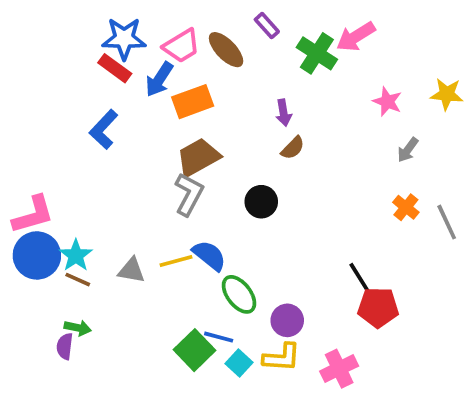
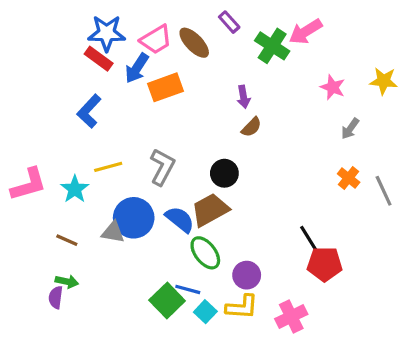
brown trapezoid: (198, 157) -> (210, 210), moved
blue circle: (37, 255) -> (134, 218), moved
cyan star: (76, 255) -> (75, 189), moved
yellow line: (176, 261) -> (108, 167), moved

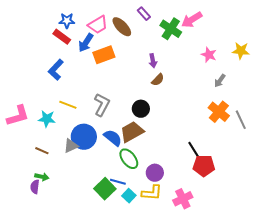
blue star: (107, 33) -> (67, 21), size x0.7
yellow line: (108, 167) -> (68, 105), turned 36
orange cross: (349, 178) -> (219, 112), size x1.5
cyan star: (75, 189) -> (47, 119), turned -30
gray triangle: (113, 232) -> (71, 146), turned -35

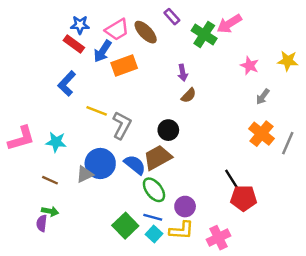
yellow line: (68, 105) -> (97, 111), moved
gray line: (241, 120) -> (288, 143), turned 48
blue line: (118, 182) -> (153, 217), moved

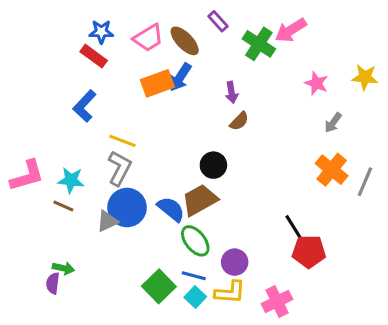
blue arrow: (103, 51) -> (180, 77), moved
gray L-shape: (122, 125) -> (119, 168), moved
brown line: (50, 180) -> (63, 206), moved

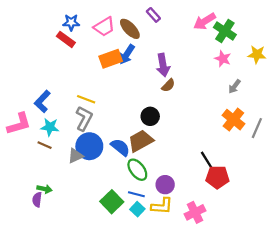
green cross: (259, 44) -> (225, 31), moved
purple arrow: (232, 92) -> (163, 65), size x1.5
blue L-shape: (85, 106) -> (42, 101), moved

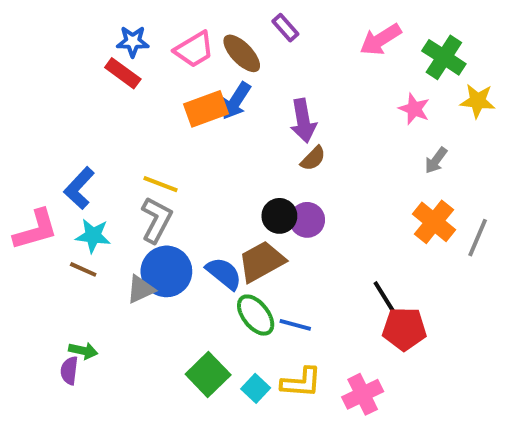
green cross: (225, 31) -> (444, 57), moved
purple circle: (165, 185) -> (307, 220), moved
blue line: (136, 194) -> (295, 325), moved

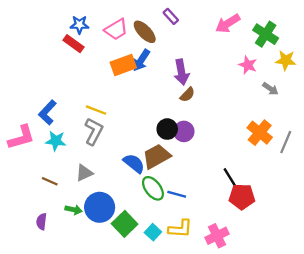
gray arrow: (436, 160) -> (270, 89), moved, turned -91
brown line: (83, 269) -> (50, 181), moved
blue circle: (166, 271) -> (100, 207), moved
green arrow: (83, 351) -> (74, 210), moved

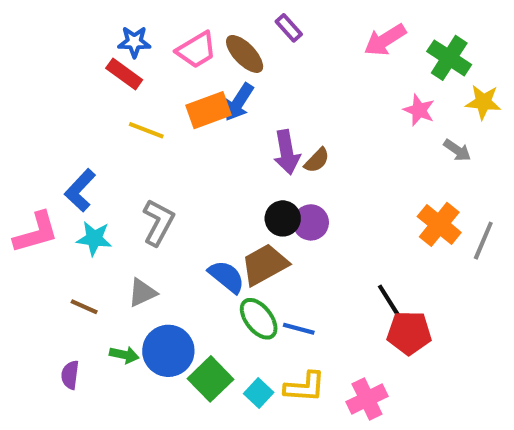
purple arrow: (181, 72) -> (287, 152), moved
yellow line: (96, 110) -> (146, 130), moved

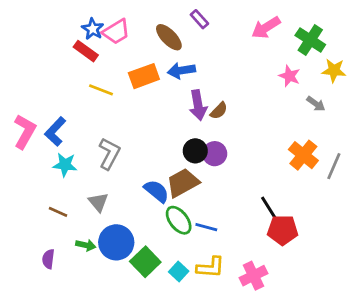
blue star: (134, 42) -> (93, 29), turned 30
pink trapezoid: (196, 50) -> (116, 32), moved
blue arrow: (239, 102) -> (181, 70), moved, turned 48
pink L-shape: (36, 232) -> (25, 131), moved, turned -44
gray triangle: (142, 293) -> (98, 202), turned -45

